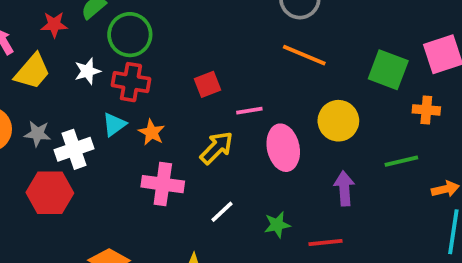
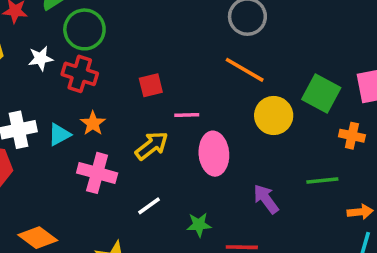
yellow circle: (338, 121) -> (274, 116), moved
cyan triangle: (114, 124) -> (59, 134), moved
purple arrow: (344, 188) -> (266, 199), turned -40

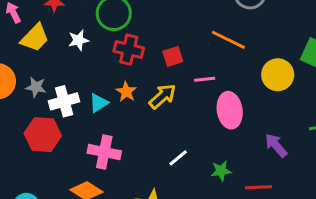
orange line: (245, 70) -> (228, 40), moved
red cross: (80, 74) -> (129, 50), moved
yellow arrow: (152, 146) -> (163, 96), moved
pink cross: (97, 173) -> (104, 152), moved

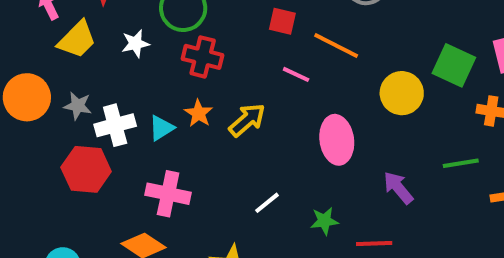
red square: (173, 56) -> (282, 21), moved, turned 30
pink line: (205, 79) -> (296, 74), moved, turned 30

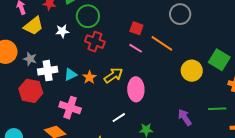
pink line: (296, 74) -> (136, 48), moved
orange star: (199, 113) -> (89, 77), moved
pink ellipse: (337, 140) -> (136, 89), moved

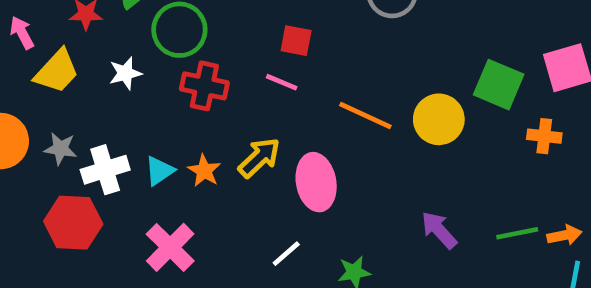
orange line: (162, 43) -> (365, 116), moved
pink line: (136, 48) -> (282, 82), moved
pink cross: (70, 108) -> (170, 247), turned 35
green line: (217, 109) -> (517, 233), moved

